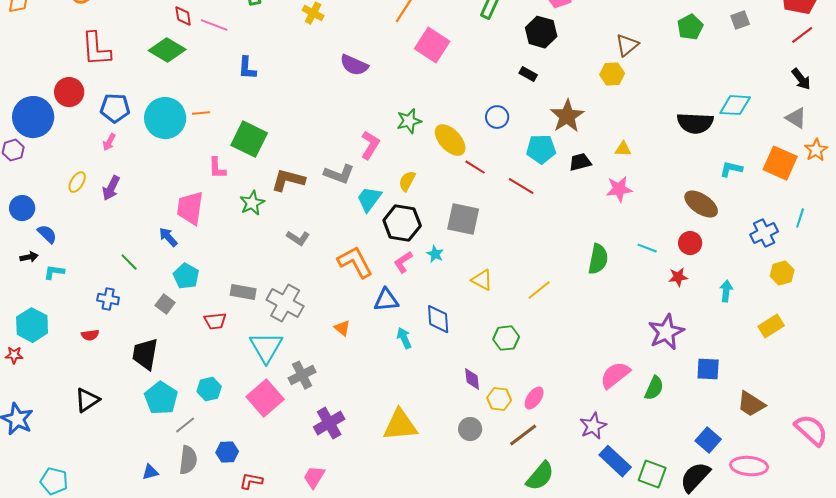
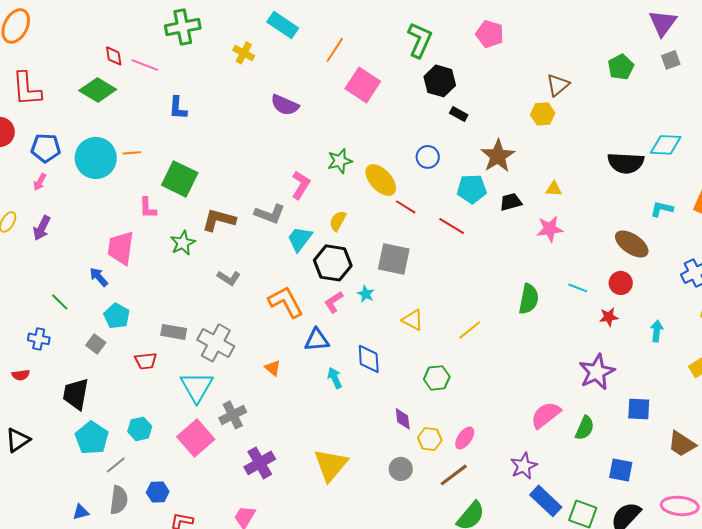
black hexagon: (541, 32) -> (440, 81), moved
yellow triangle: (400, 425) -> (331, 465), turned -45
blue square: (708, 440) -> (621, 470), moved, turned -30

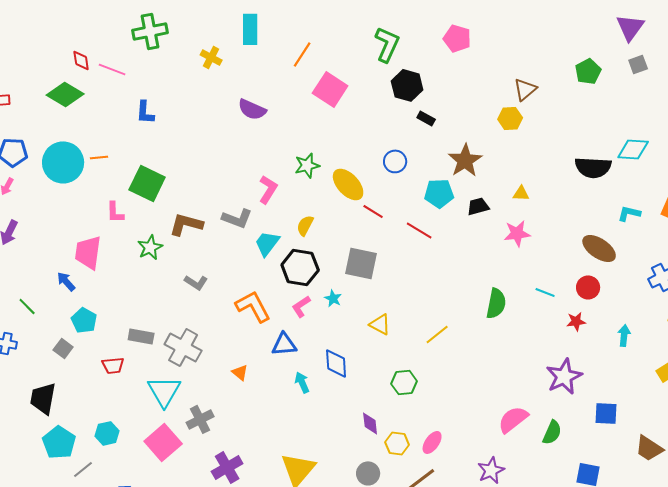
cyan rectangle: (283, 25) -> (250, 29), turned 56

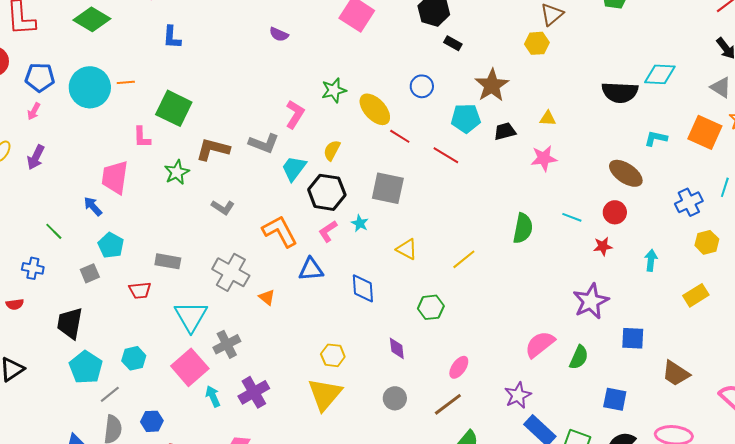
purple semicircle: (252, 109) -> (279, 34), size x0.7
gray cross: (183, 347) -> (231, 272), moved
gray square: (63, 348) -> (90, 273), turned 30
cyan arrow: (302, 382) -> (213, 396), moved
yellow hexagon: (397, 443) -> (333, 355), moved

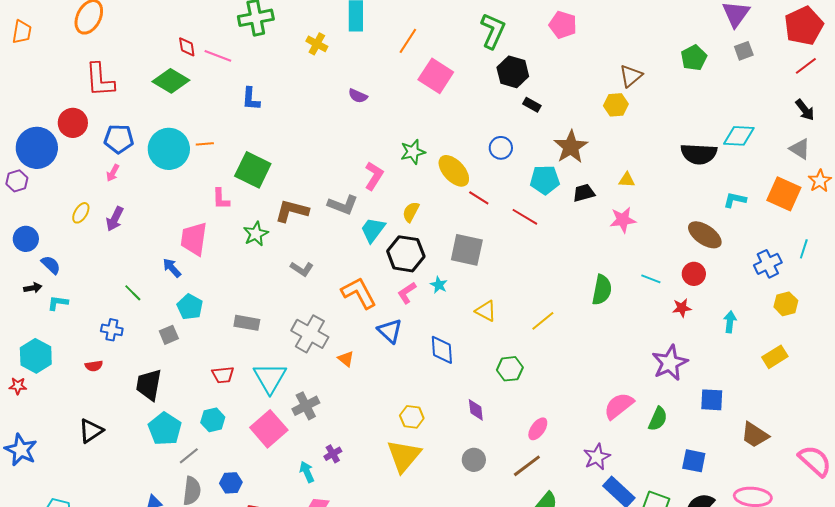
blue triangle: (311, 269) -> (390, 331), turned 48
red trapezoid: (140, 290) -> (223, 375), moved
purple cross: (254, 392) -> (333, 454), size x0.6
cyan arrow: (213, 396) -> (307, 472), moved

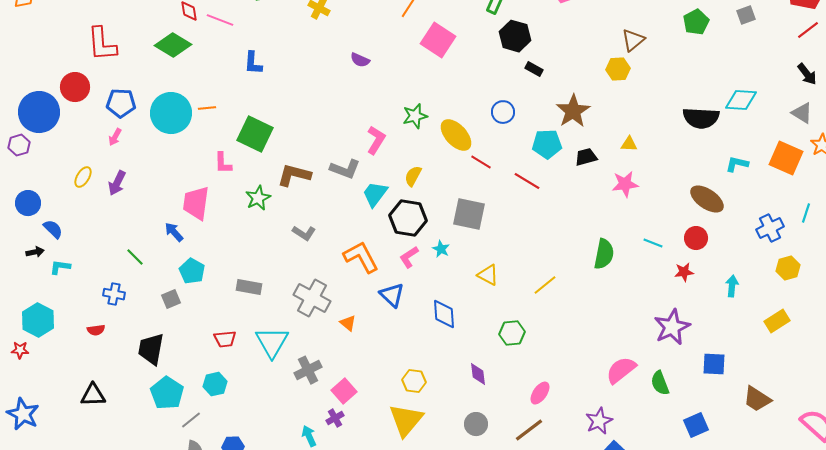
green semicircle: (658, 419) -> (660, 383), turned 135
pink square: (269, 429) -> (344, 391), moved, size x0.7
black triangle: (91, 431) -> (93, 395), turned 32
blue square: (694, 461) -> (696, 425), turned -35

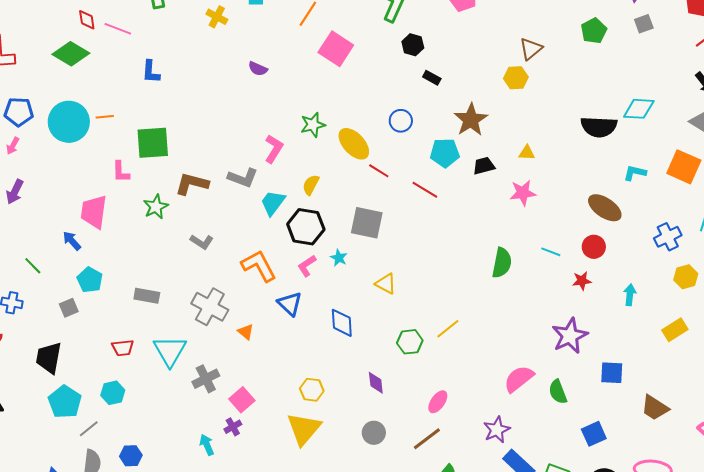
black hexagon: (515, 36) -> (413, 45), size x0.7
green square: (255, 134) -> (153, 143), turned -30
yellow line: (545, 285) -> (448, 329), moved

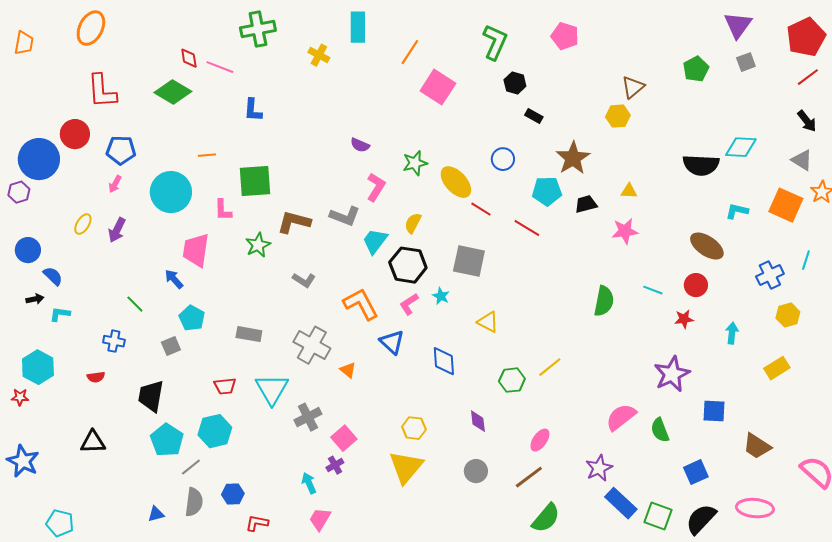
purple semicircle: (258, 69) -> (360, 145), moved
cyan circle: (69, 122) -> (171, 192), moved
cyan hexagon: (113, 393) -> (215, 431), size x1.4

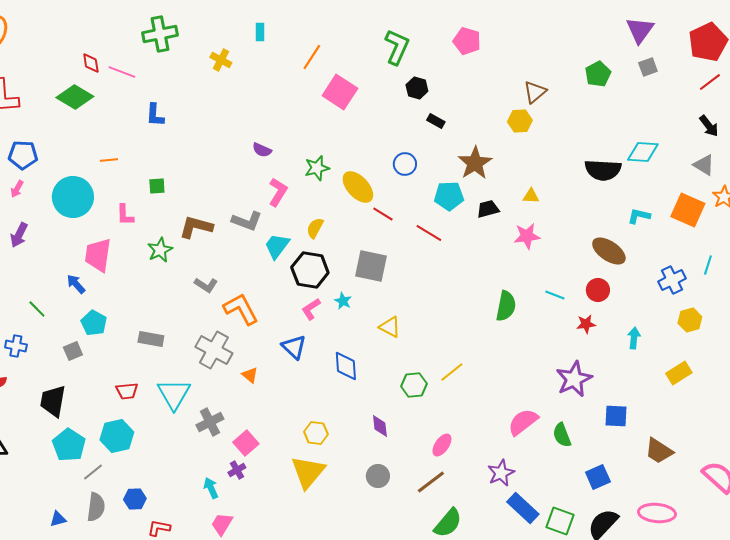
cyan rectangle: (358, 27) -> (260, 32), size x0.6
green square: (255, 181) -> (157, 186), size x0.5
orange L-shape: (361, 304) -> (241, 309), moved

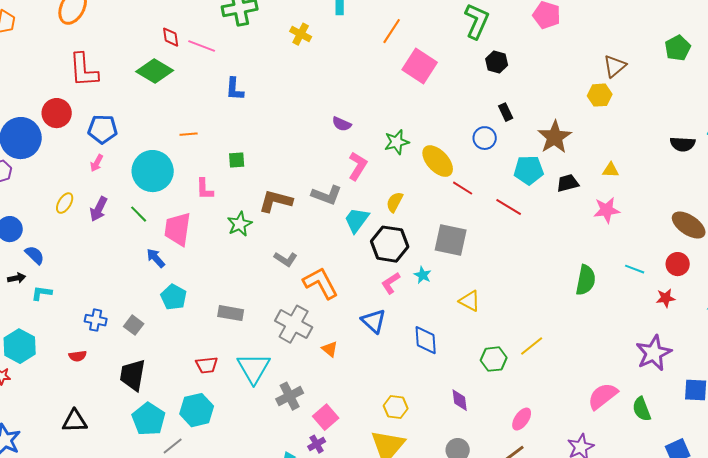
black rectangle: (436, 121) -> (506, 112), moved, turned 36
black semicircle: (603, 170) -> (683, 144), size x0.7
green line: (37, 309) -> (139, 214), moved
gray square: (73, 351) -> (134, 325), moved, turned -30

